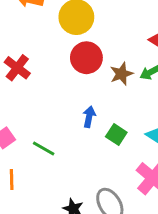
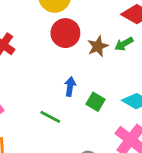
green line: (44, 149) -> (50, 117), moved

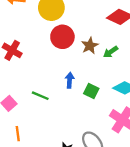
green arrow: (124, 44) -> (111, 52), moved
green line: (50, 117) -> (40, 96), moved

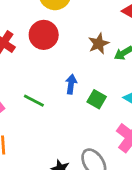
red circle: (62, 37) -> (44, 35), moved

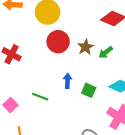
red circle: (44, 35) -> (58, 42), moved

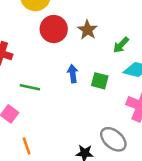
green arrow: (106, 52) -> (121, 45), moved
green line: (40, 97) -> (30, 87), moved

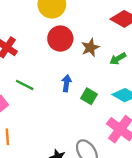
green arrow: (121, 45) -> (118, 59), moved

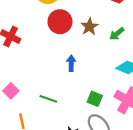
green line: (25, 85) -> (48, 99), moved
green square: (89, 96) -> (95, 99), moved

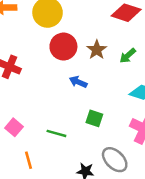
blue arrow: (71, 63) -> (78, 82), moved, turned -63
green square: (95, 99) -> (94, 118), moved

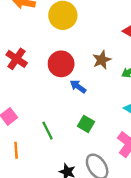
red circle: (63, 47) -> (61, 64), moved
green line: (56, 133) -> (47, 131), turned 36

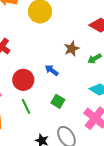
red circle: (61, 64) -> (23, 80), moved

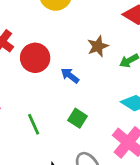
red circle: (23, 80) -> (35, 58), moved

